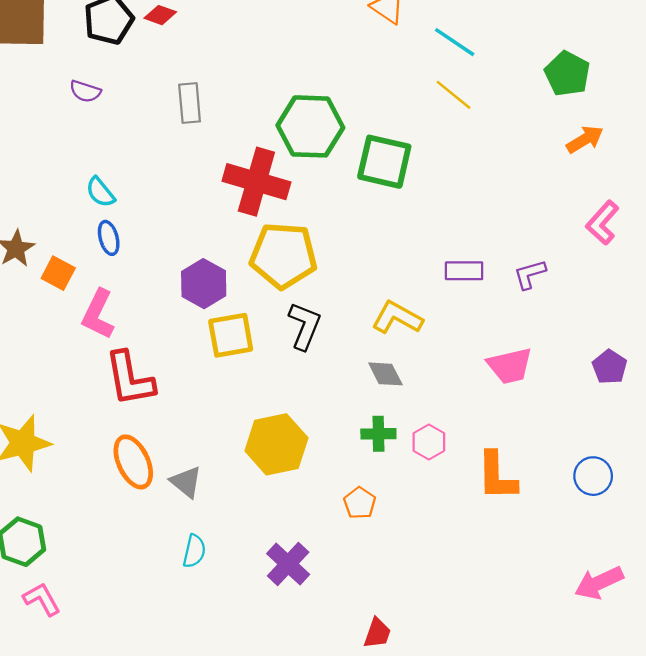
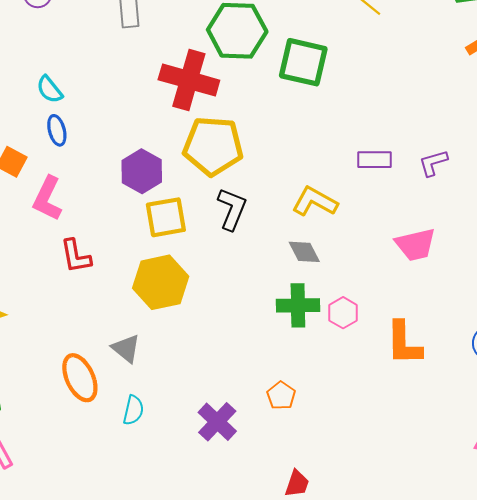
red L-shape: (130, 379) -> (76, 256), size x0.7
green cross: (378, 434) -> (298, 305), size x1.4
yellow hexagon: (276, 444) -> (161, 282), moved
orange ellipse: (133, 462) -> (80, 378), moved
orange pentagon: (360, 503) -> (281, 396), moved

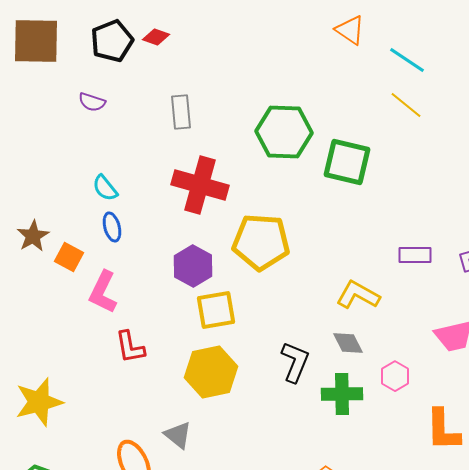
red cross: (189, 80) -> (200, 185), moved
black L-shape: (232, 209) -> (295, 362), moved
pink hexagon: (343, 313) -> (395, 376), moved

